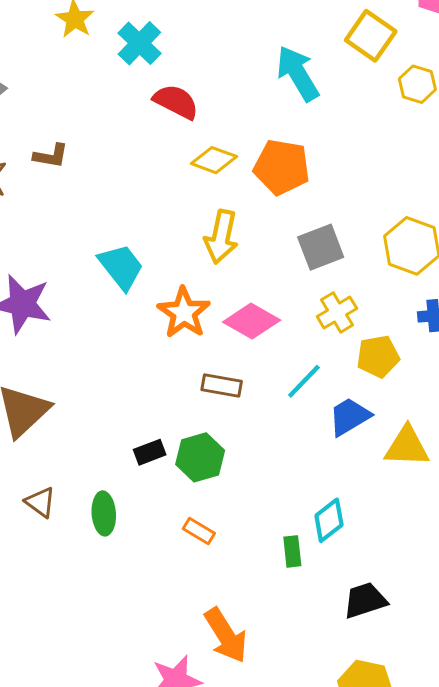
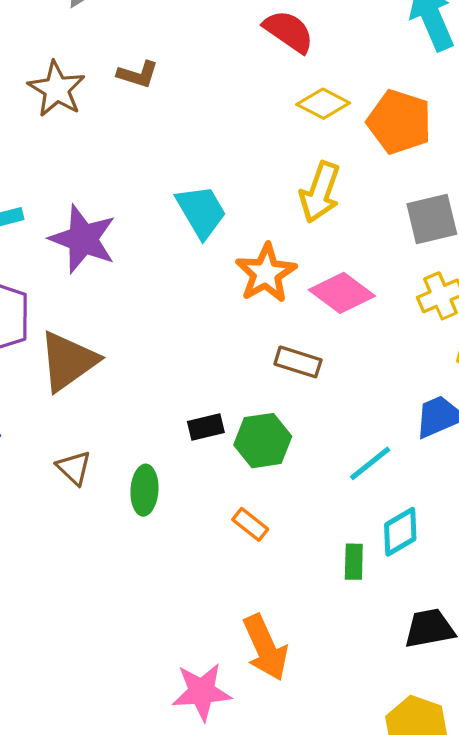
cyan line: (304, 381) -> (370, 463), moved

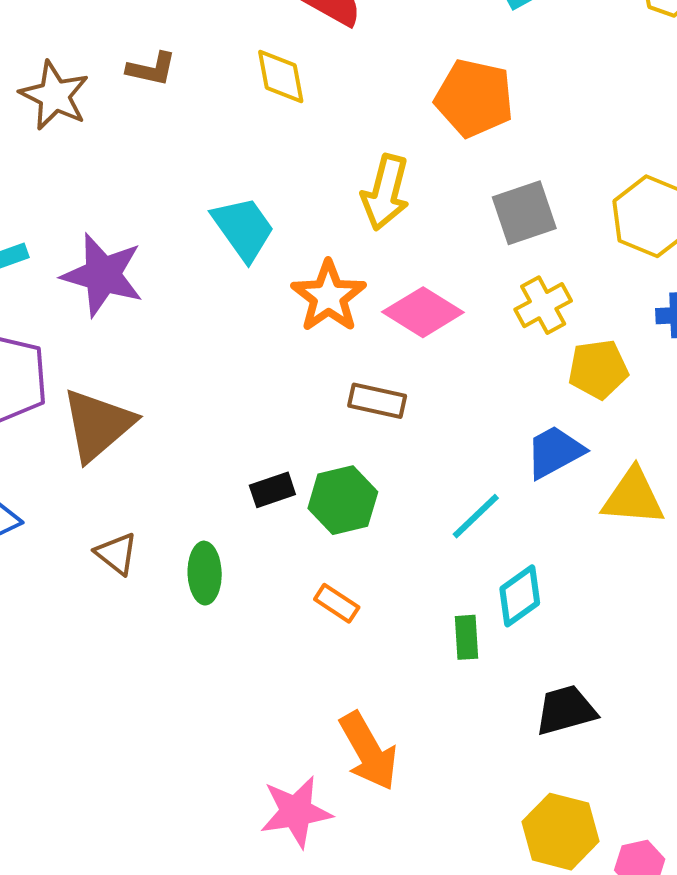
yellow diamond: (323, 104) -> (281, 77), moved, turned 57

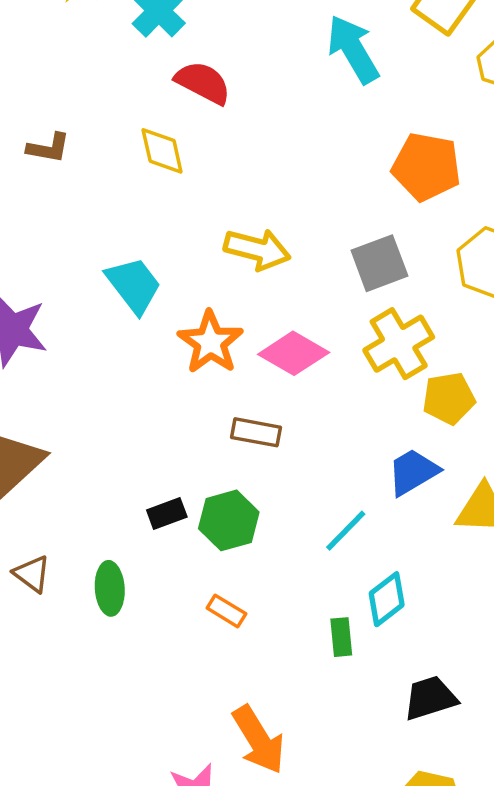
orange pentagon: (474, 98) -> (426, 167), moved
yellow arrow: (385, 192) -> (257, 249), turned -88
yellow cross: (543, 305) -> (399, 344), size x1.4

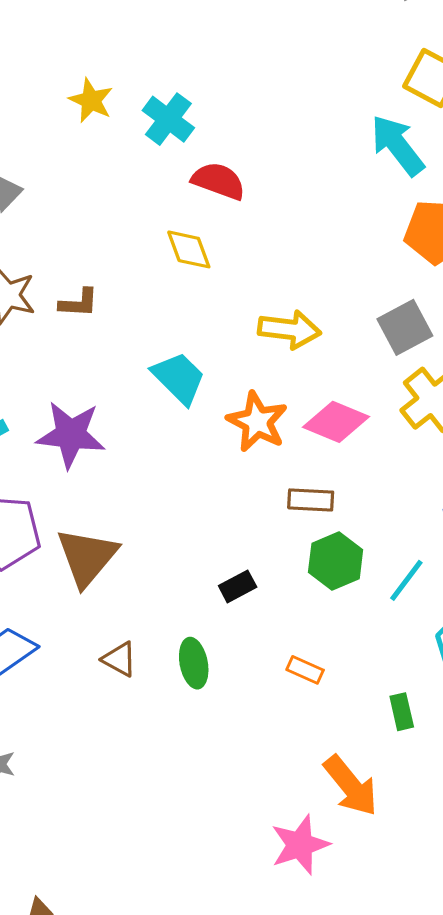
cyan arrow: (353, 49) -> (397, 145), moved
brown L-shape: (48, 148) -> (79, 303), moved
green hexagon: (229, 520) -> (336, 561), moved
green rectangle: (341, 637) -> (402, 712), moved

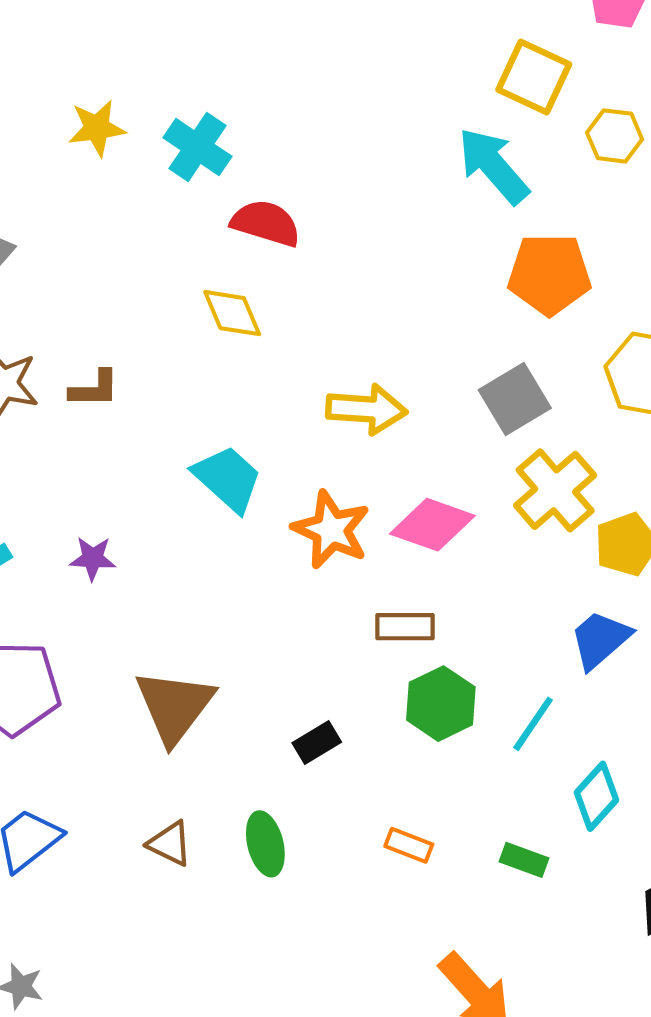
yellow star: (91, 100) -> (97, 128), turned -30
purple star: (71, 435) -> (93, 558), size x0.5
brown triangle: (87, 557) -> (174, 706), moved
green rectangle: (402, 712) -> (524, 860), moved, turned -54

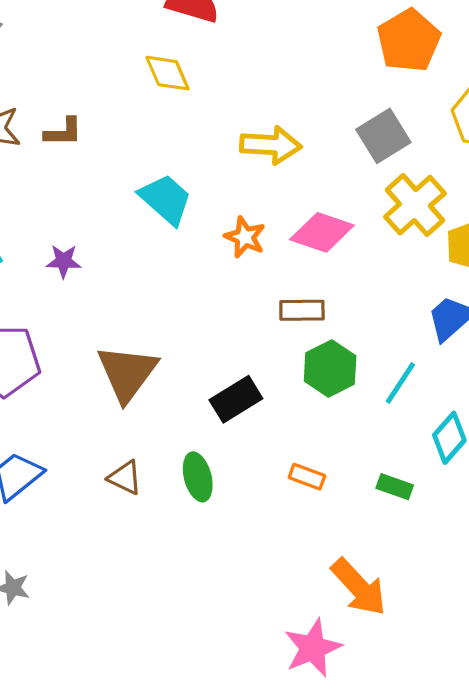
orange pentagon: (549, 274) -> (409, 41), turned -30
orange star: (331, 530) -> (245, 237), size x0.7
black rectangle: (317, 742) -> (236, 399), size x1.4

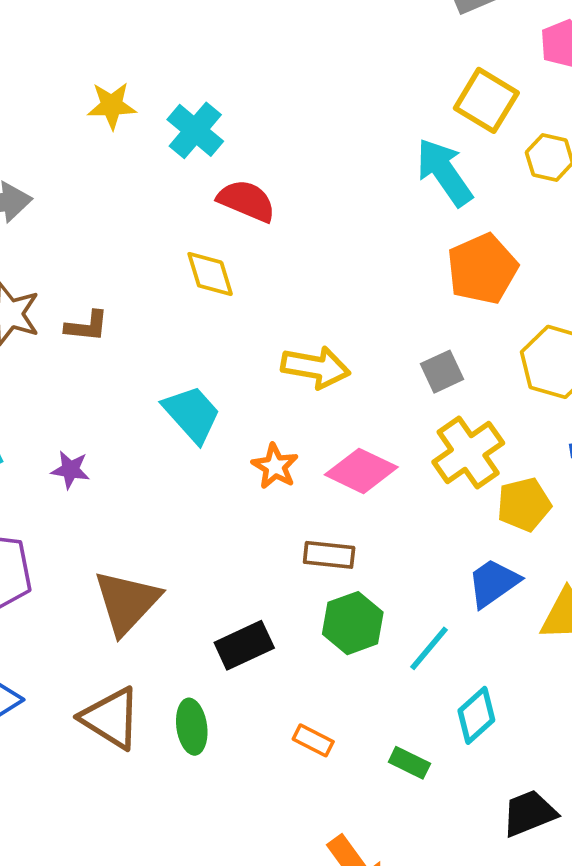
gray square: (383, 136) -> (442, 372), size x0.7
brown triangle: (125, 478) -> (111, 718), size x1.6

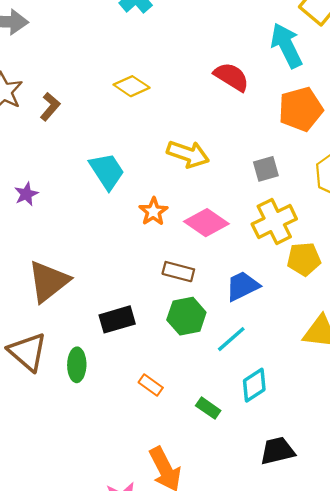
red semicircle: (246, 201) -> (231, 77), moved
yellow diamond: (210, 274) -> (132, 86), turned -48
brown L-shape: (87, 326) -> (50, 107), turned -64
purple star: (70, 470) -> (26, 194), turned 30
blue trapezoid: (493, 583) -> (242, 286), moved

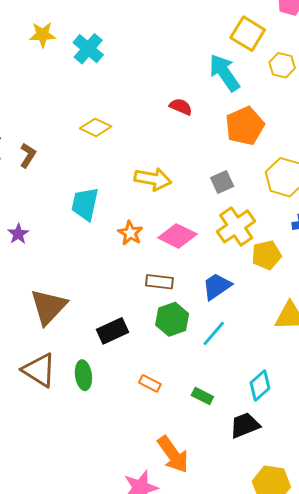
red semicircle: (231, 77) -> (181, 107), size x0.7
cyan trapezoid: (107, 171) -> (85, 204), turned -126
cyan diamond: (254, 385) -> (260, 385), moved
black trapezoid: (277, 451) -> (245, 425), moved

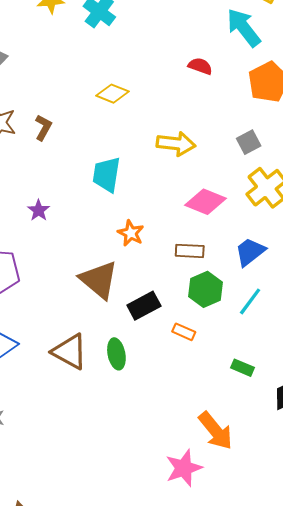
orange star: (130, 233) -> (131, 233), moved
brown triangle: (48, 307) -> (99, 280), moved, turned -30
orange rectangle: (150, 383) -> (184, 332), moved

